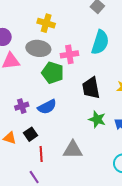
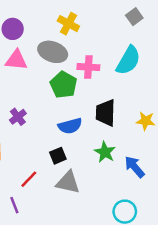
purple cross: (22, 106) -> (18, 117), turned -32
blue semicircle: (47, 107) -> (70, 126), moved
black square: (30, 134) -> (58, 156), moved
red line: (41, 154) -> (29, 179), turned 35

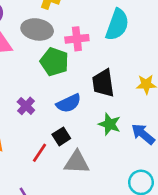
purple cross: (18, 117) -> (26, 106), moved
red line: (29, 179) -> (39, 153), moved

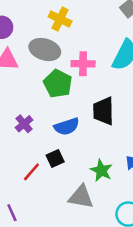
green star: (110, 124) -> (101, 170), moved
gray triangle: (77, 162) -> (81, 197), moved

